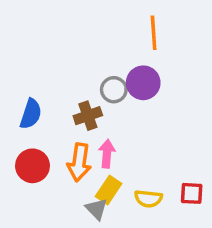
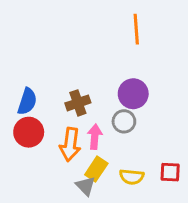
purple circle: (143, 83) -> (133, 94), moved
gray circle: (114, 90) -> (124, 121), moved
red circle: (33, 166) -> (29, 132), moved

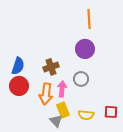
purple circle: (133, 94) -> (85, 49), moved
yellow rectangle: (96, 169) -> (63, 110), turned -56

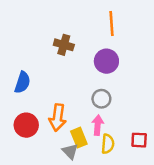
brown cross: (51, 67) -> (64, 45), moved, turned 35
red circle: (19, 86) -> (26, 125), moved
pink arrow: (62, 89) -> (98, 125), moved
yellow semicircle: (86, 115) -> (108, 144), turned -91

